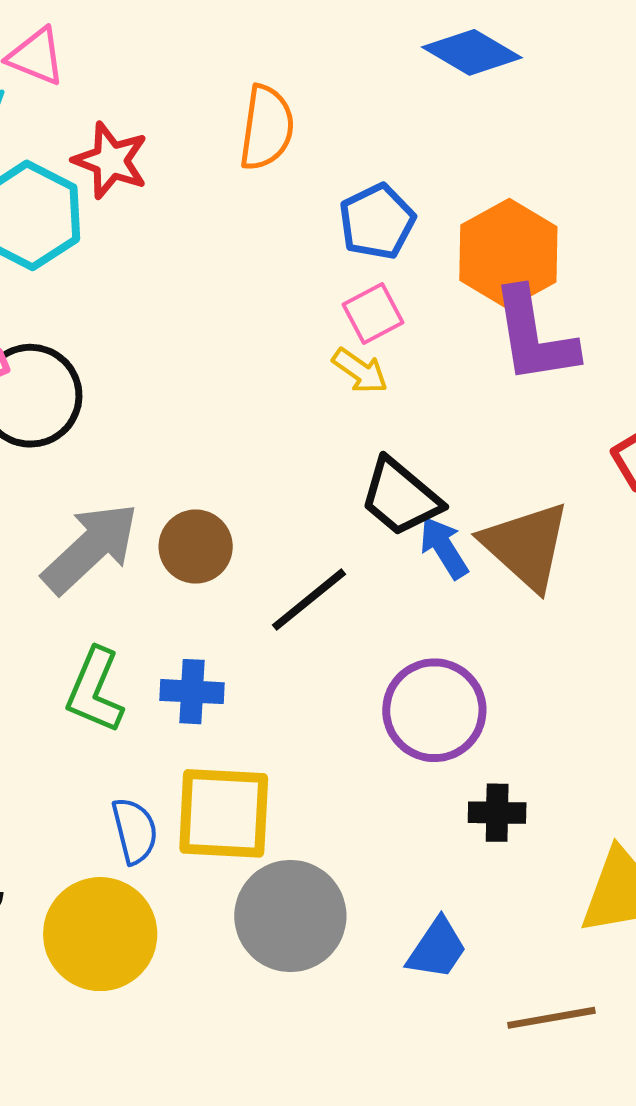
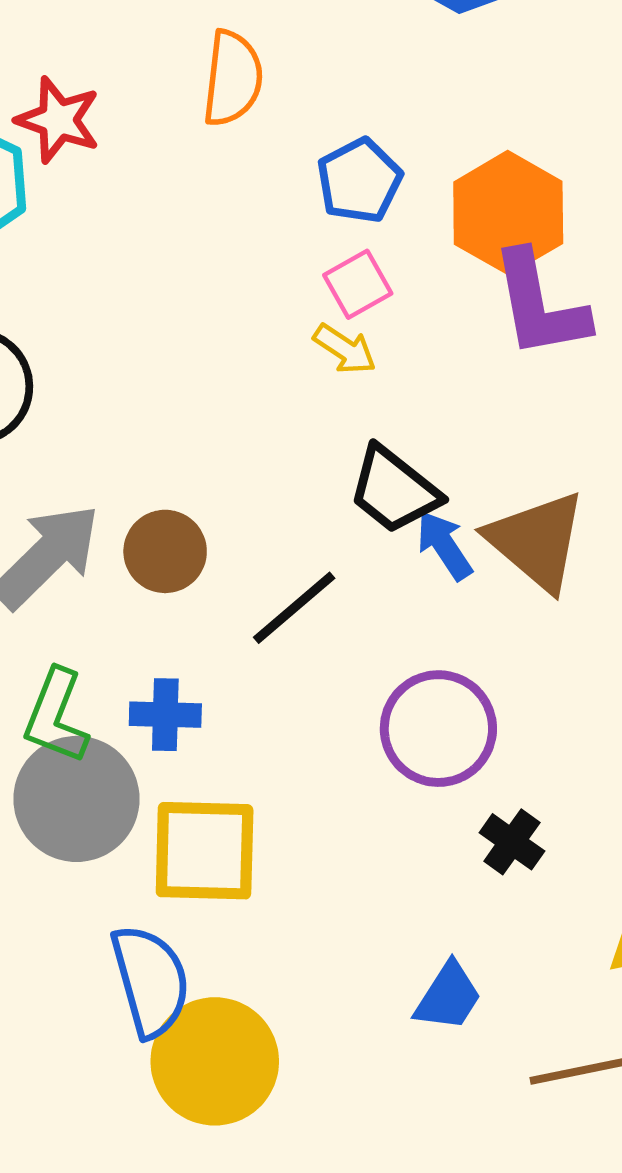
black cross: (497, 813) -> (512, 842), turned 36
blue semicircle: (135, 831) -> (150, 981), moved, size x1.5
gray circle: (290, 916) -> (76, 799), moved
yellow circle: (100, 934) -> (215, 1061), moved

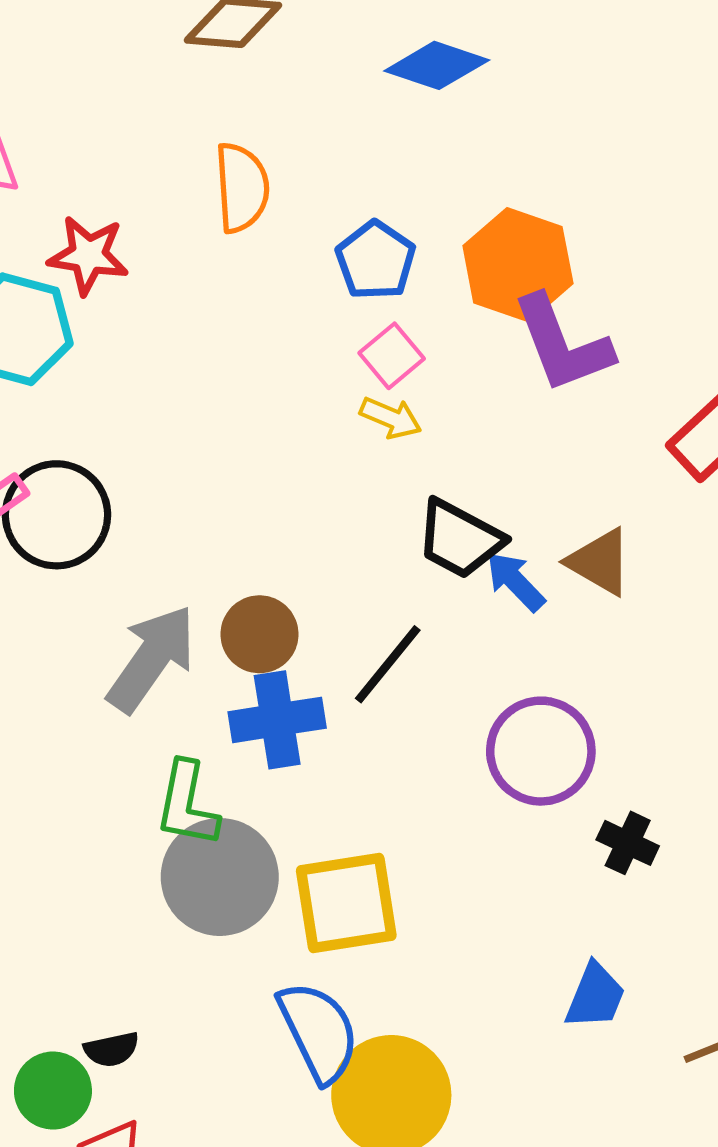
brown triangle: (537, 541) -> (600, 562), size x0.7
blue cross: (165, 715) -> (277, 720), moved, size x1.4

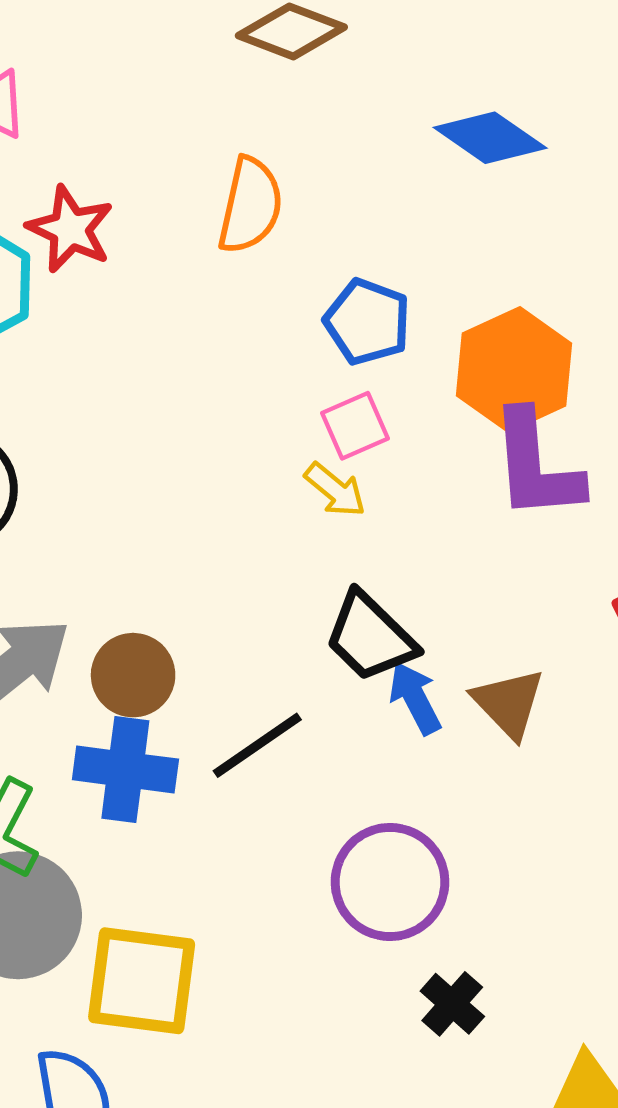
blue pentagon: (376, 260) -> (367, 322), turned -30

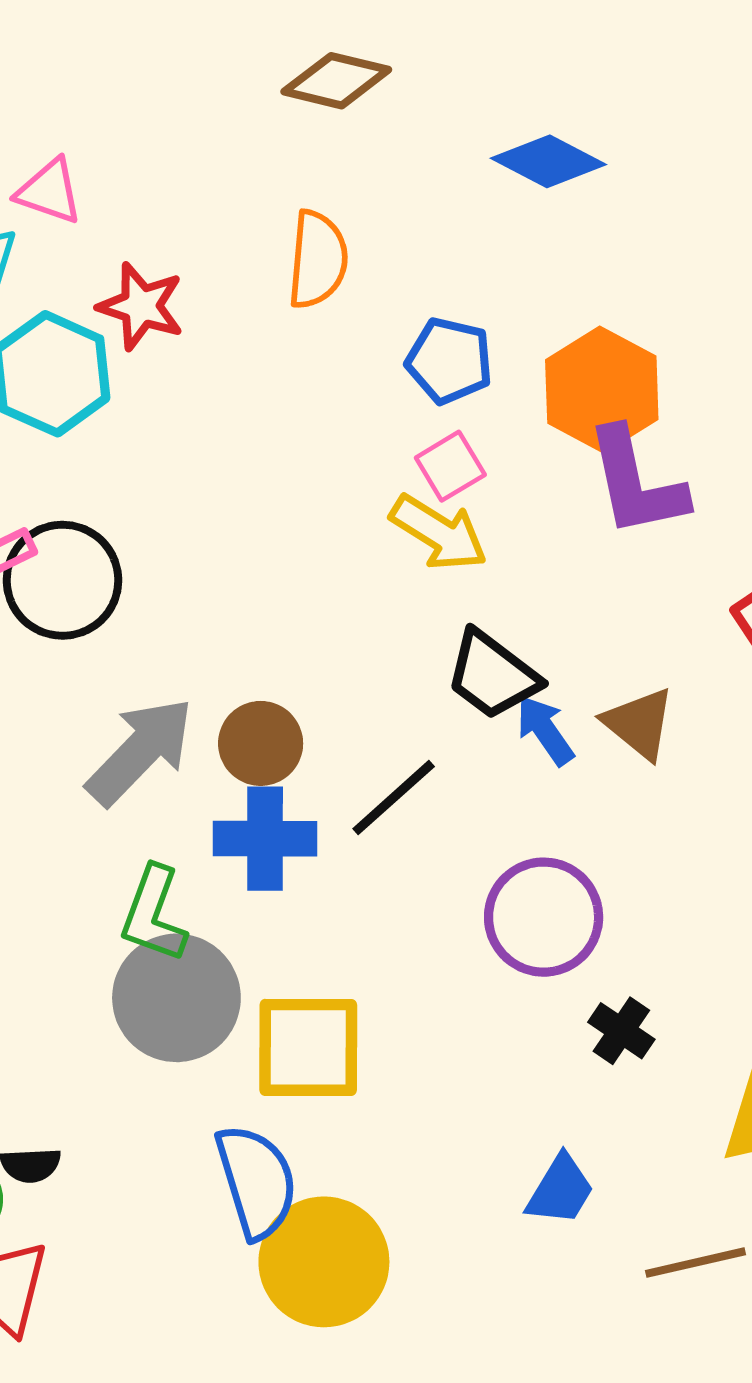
yellow arrow: (335, 490) -> (439, 533), size x1.5

